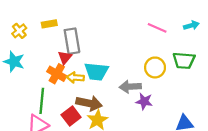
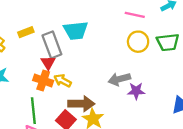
yellow circle: (155, 67) -> (138, 42), moved
cyan trapezoid: (96, 71) -> (76, 31), moved
yellow arrow: (75, 78) -> (63, 81), turned 35

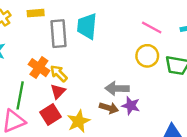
cyan trapezoid: (76, 31) -> (87, 26), turned 85
red triangle: (48, 63) -> (58, 91), moved
brown arrow: (81, 104) -> (109, 108), moved, size x0.7

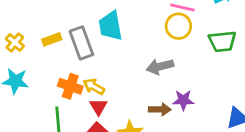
yellow rectangle: (36, 13) -> (52, 39), moved
yellow circle: (147, 56) -> (178, 26), moved
gray arrow: (117, 88) -> (160, 66), moved

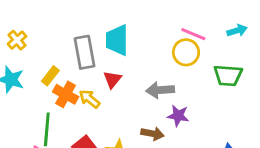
yellow rectangle: (52, 39) -> (50, 76), moved, turned -42
purple star: (183, 100) -> (178, 116), moved
red triangle: (98, 107) -> (112, 80), moved

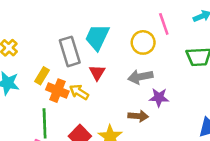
pink line: (193, 34) -> (164, 24), turned 55
cyan trapezoid: (117, 40) -> (97, 37), turned 32
yellow circle: (186, 52) -> (143, 42), moved

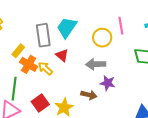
red triangle: (97, 73) -> (62, 55), turned -32

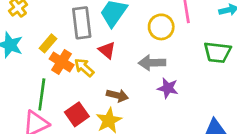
brown arrow: (89, 95) -> (117, 95), moved

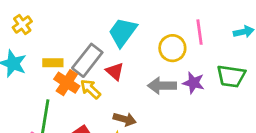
gray rectangle: (82, 23) -> (87, 60), moved, turned 44
yellow rectangle: (48, 43) -> (53, 63), turned 48
purple star: (168, 88) -> (193, 83), moved

